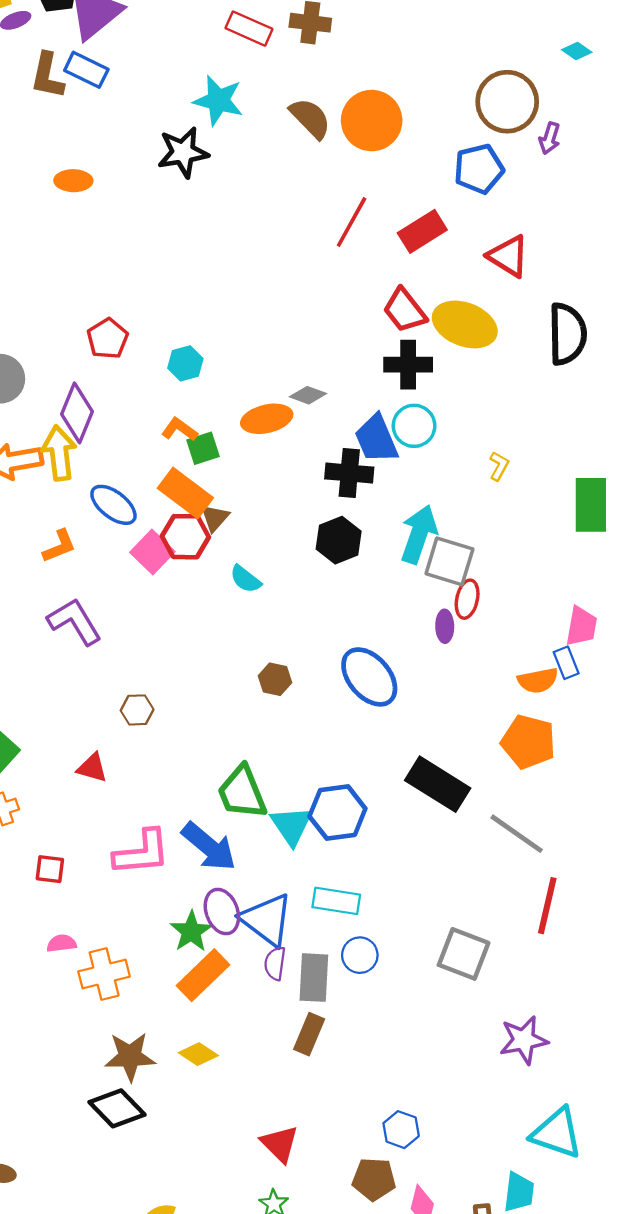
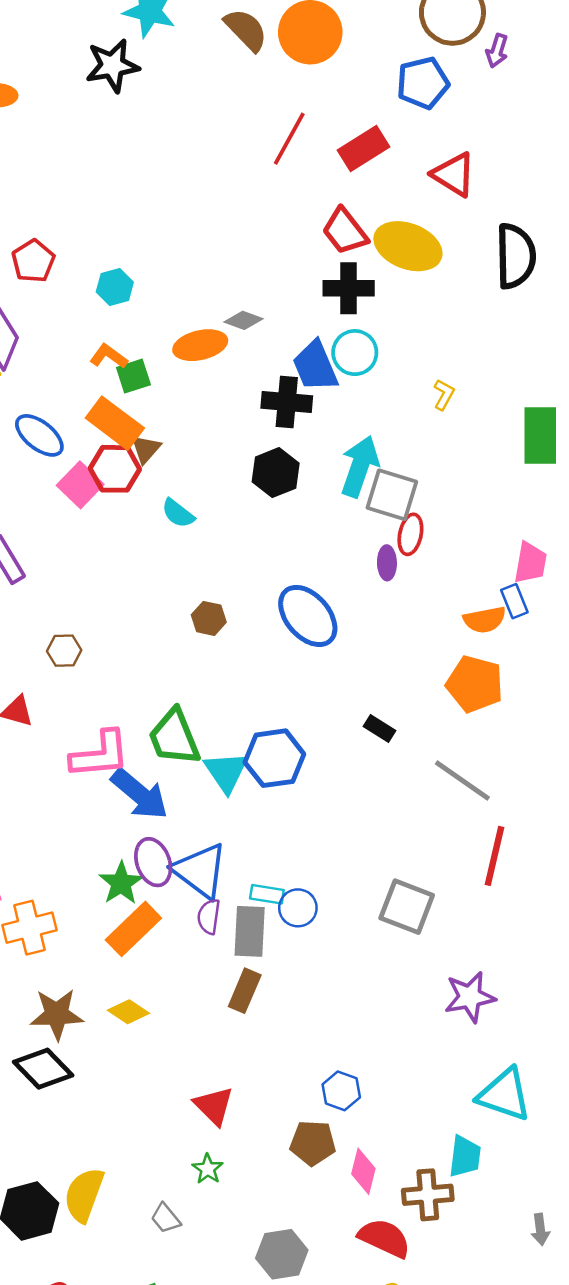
black rectangle: (438, 784) -> (380, 729), size x0.5
pink L-shape: (142, 853) -> (100, 755), moved
cyan rectangle: (336, 901) -> (267, 894), moved, size x0.7

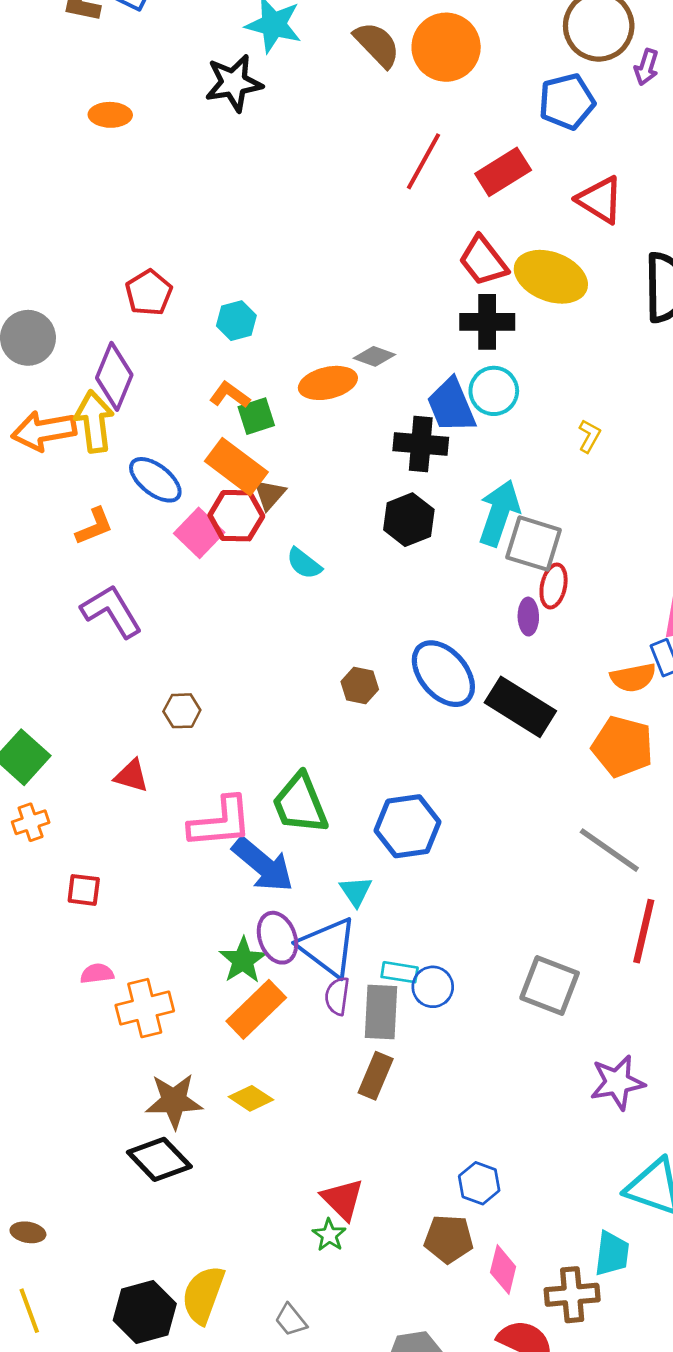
brown hexagon: (209, 618) -> (360, 686), moved
black rectangle: (380, 729) -> (520, 707), moved, size x2.0
cyan triangle: (226, 772) -> (356, 891), moved, size x0.7
green star: (208, 1169) -> (329, 1235), moved

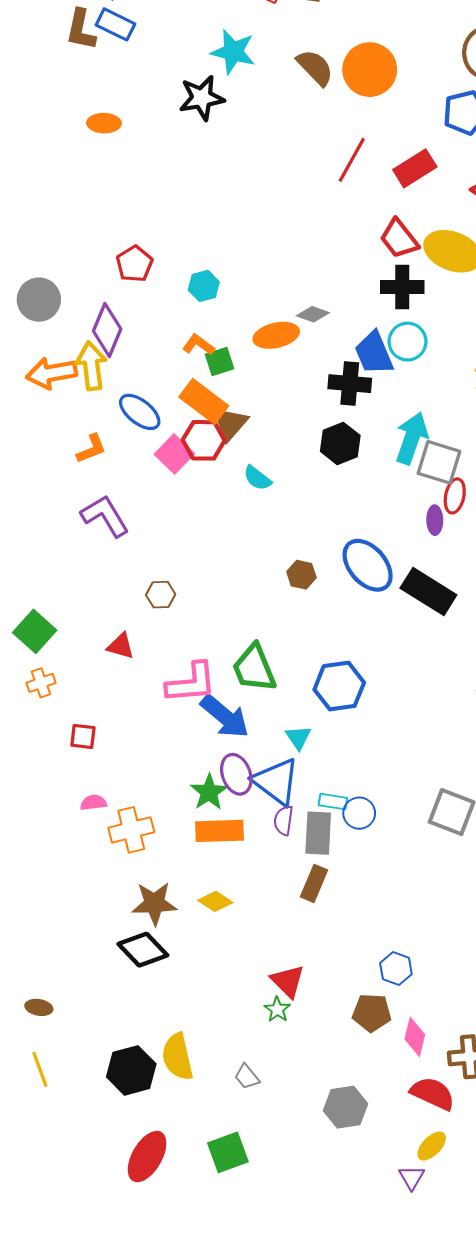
brown triangle: (270, 494) -> (230, 423), size x1.4
orange rectangle: (256, 1009) -> (219, 831), turned 42
yellow semicircle: (203, 1295) -> (177, 1057), turned -33

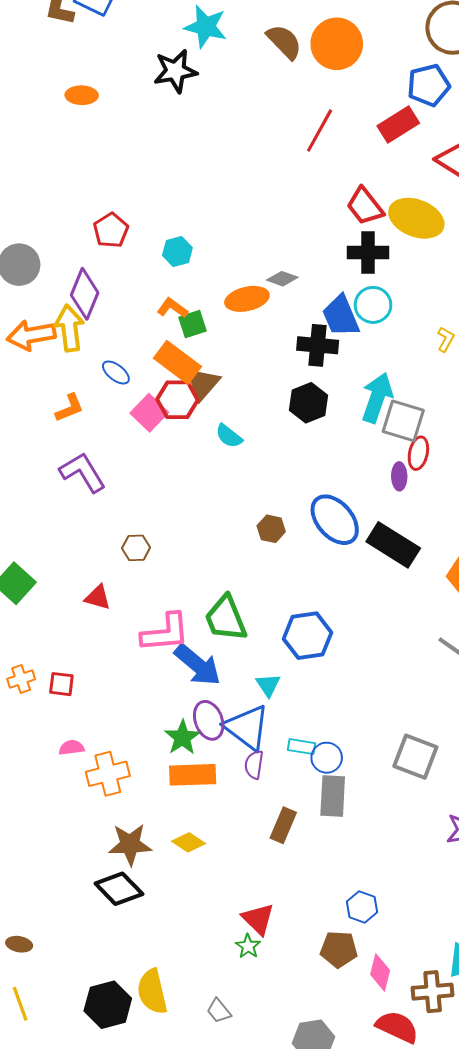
red rectangle: (415, 168) -> (398, 124), moved
blue ellipse: (140, 412) -> (116, 372), size x0.7
orange cross: (41, 683) -> (21, 679), moved
gray rectangle: (318, 833) -> (333, 796), moved

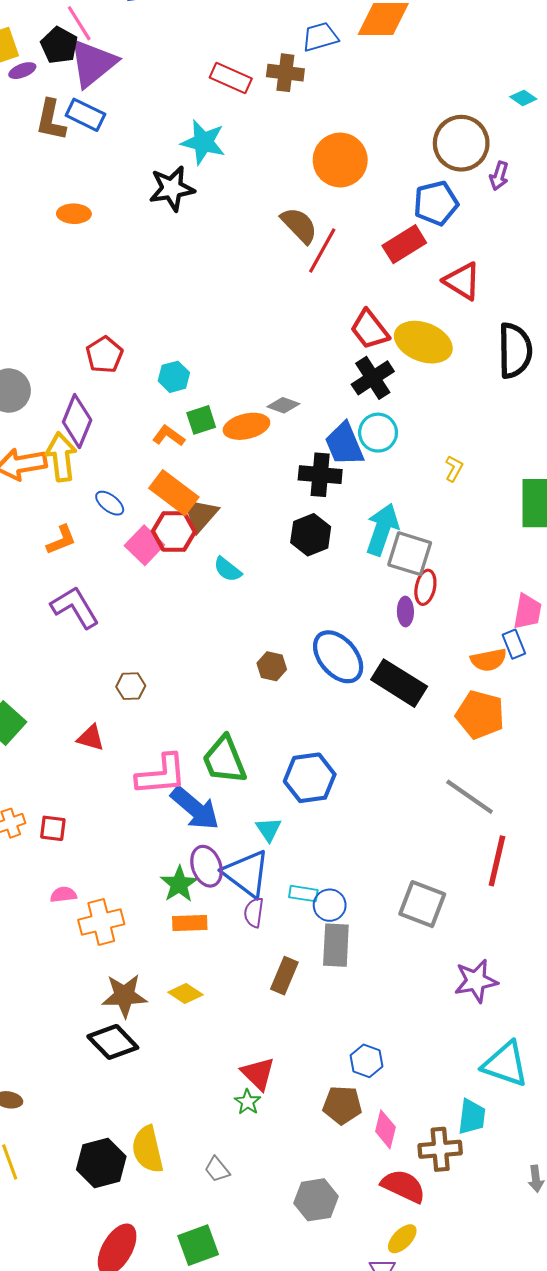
brown semicircle: (284, 42) -> (299, 225), moved
black cross: (368, 253) -> (373, 378), turned -33
green square: (193, 324) -> (201, 420), moved
orange rectangle: (193, 775) -> (190, 923), size x0.7

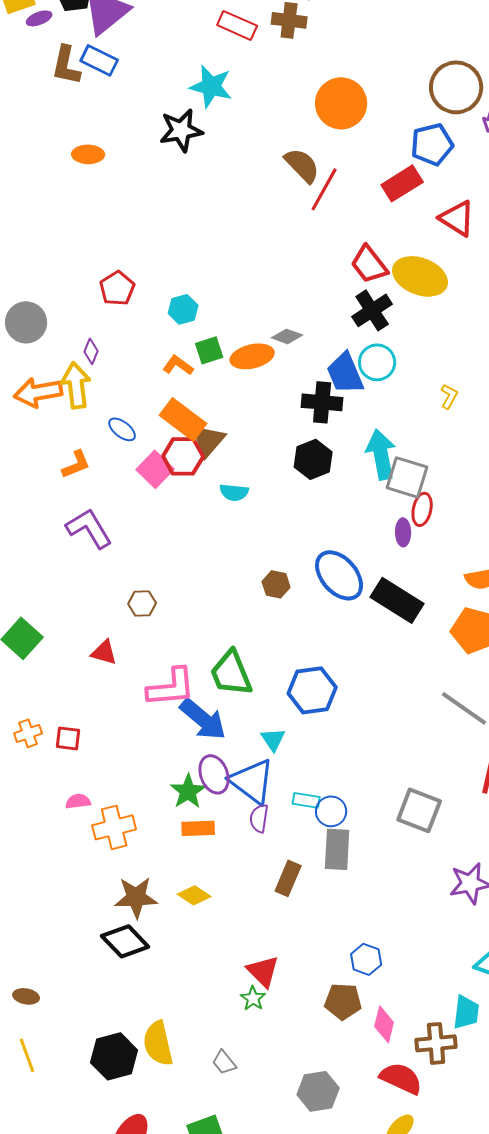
purple diamond: (77, 421) -> (91, 351), size x0.5
cyan arrow: (382, 529) -> (381, 454), turned -30
cyan semicircle: (228, 569) -> (234, 492), turned -32

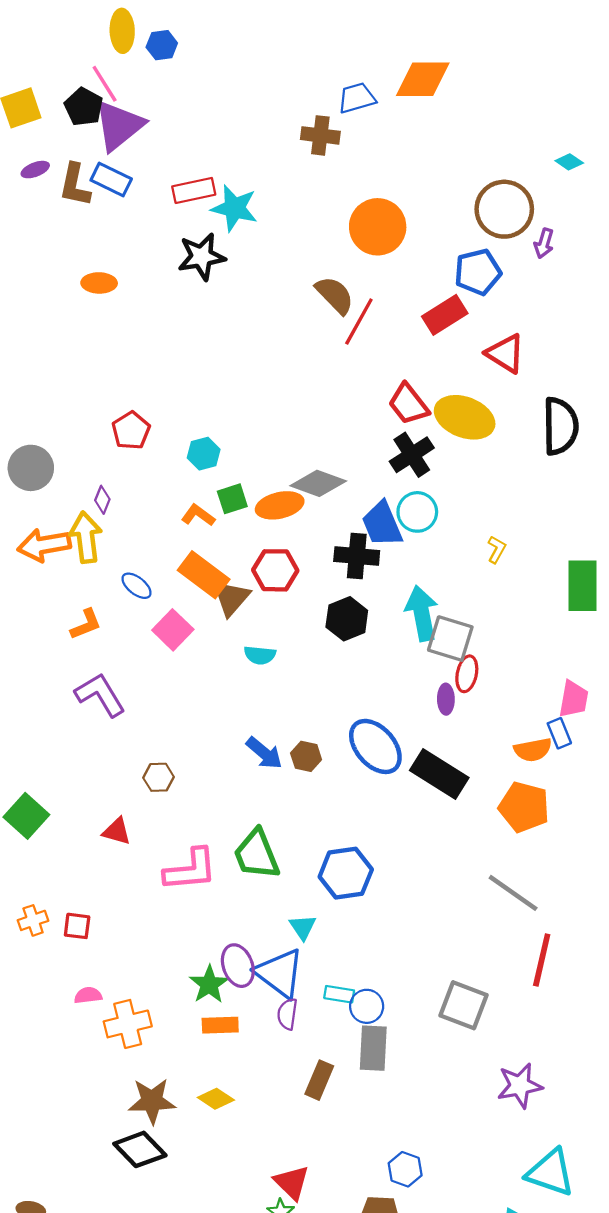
purple ellipse: (39, 18) -> (35, 170), moved
red rectangle: (237, 25) -> (194, 190), moved, turned -36
gray diamond: (287, 336) -> (318, 483), size x1.6
red hexagon: (183, 456) -> (275, 570), moved
blue arrow: (203, 719) -> (264, 753), moved, size x0.7

